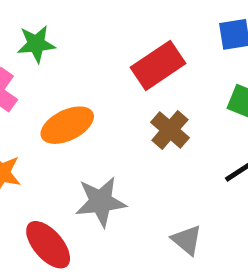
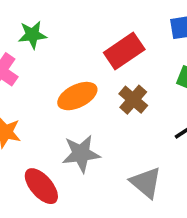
orange ellipse: (67, 125) -> (77, 96), moved
gray triangle: (187, 240) -> (146, 182), size x1.4

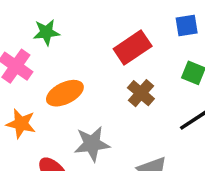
orange ellipse: (77, 96) -> (65, 93), moved

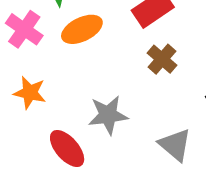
orange ellipse: (65, 93) -> (82, 29), moved

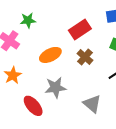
orange ellipse: (82, 29) -> (50, 55), moved
orange star: (30, 93) -> (13, 75), turned 30

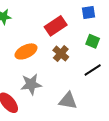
gray triangle: (92, 104) -> (68, 101), turned -30

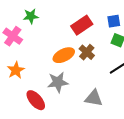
blue square: (88, 13) -> (114, 21), moved
orange ellipse: (26, 51) -> (64, 55), moved

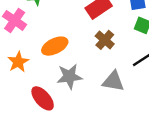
orange ellipse: (64, 55) -> (55, 46), moved
gray triangle: (94, 98) -> (113, 81), moved

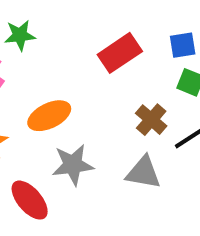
brown cross: (105, 40) -> (151, 120), moved

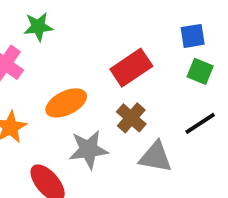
red rectangle: (120, 53) -> (131, 68), moved
brown cross: (151, 120) -> (131, 118), moved

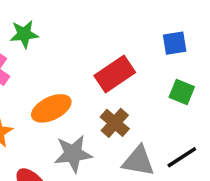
green square: (200, 71) -> (182, 92), moved
black line: (200, 123) -> (182, 157), moved

